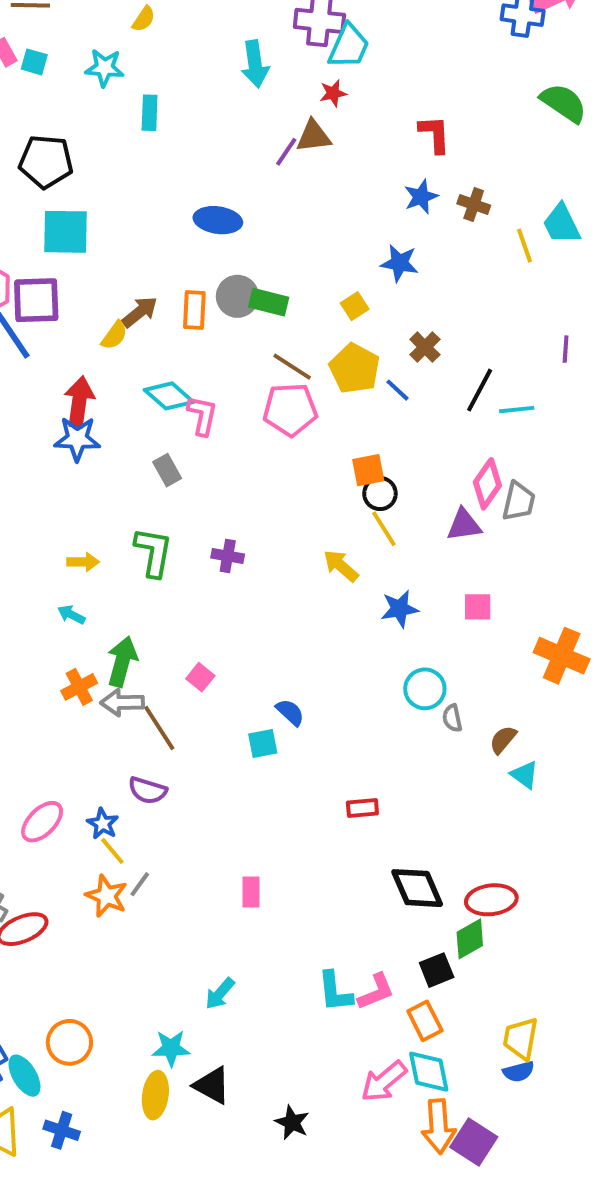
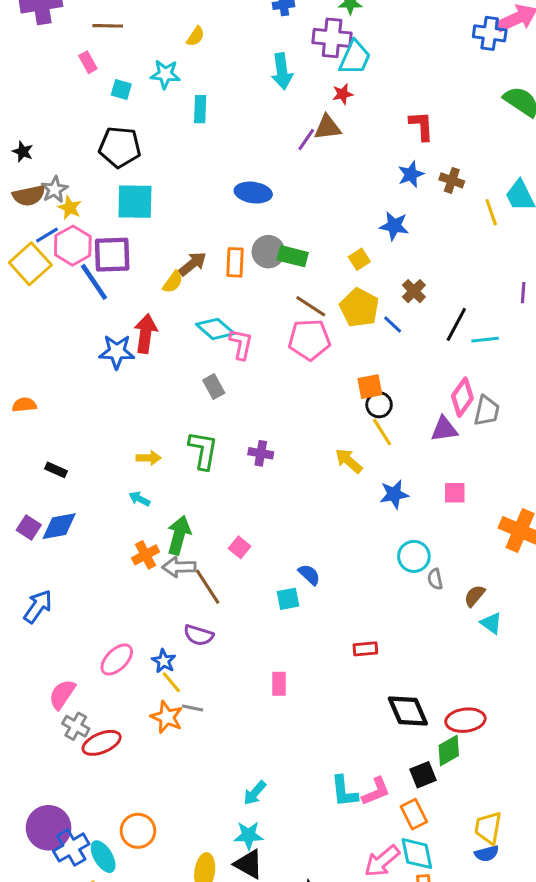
cyan square: (34, 62) -> (121, 89), moved
blue star: (77, 439) -> (117, 352), moved
gray line: (140, 884) -> (193, 708), turned 65
pink rectangle: (251, 892) -> (279, 684), moved
cyan star: (171, 1048) -> (249, 835), moved

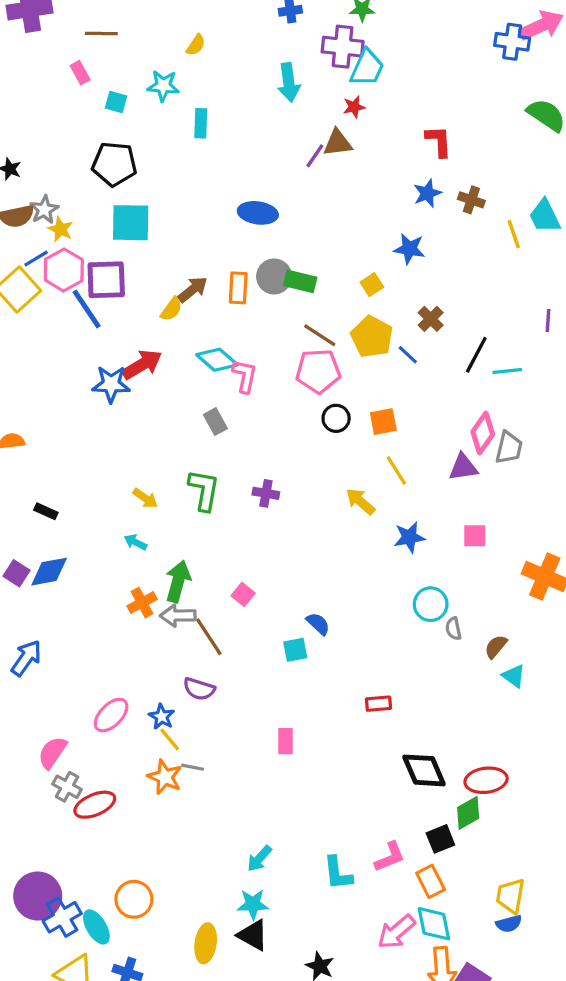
red arrow: (146, 334) -> (142, 365), turned 51
black circle: (379, 405) -> (336, 418), moved
yellow arrow: (149, 458) -> (145, 498), turned 35
cyan L-shape: (344, 791) -> (338, 873), moved

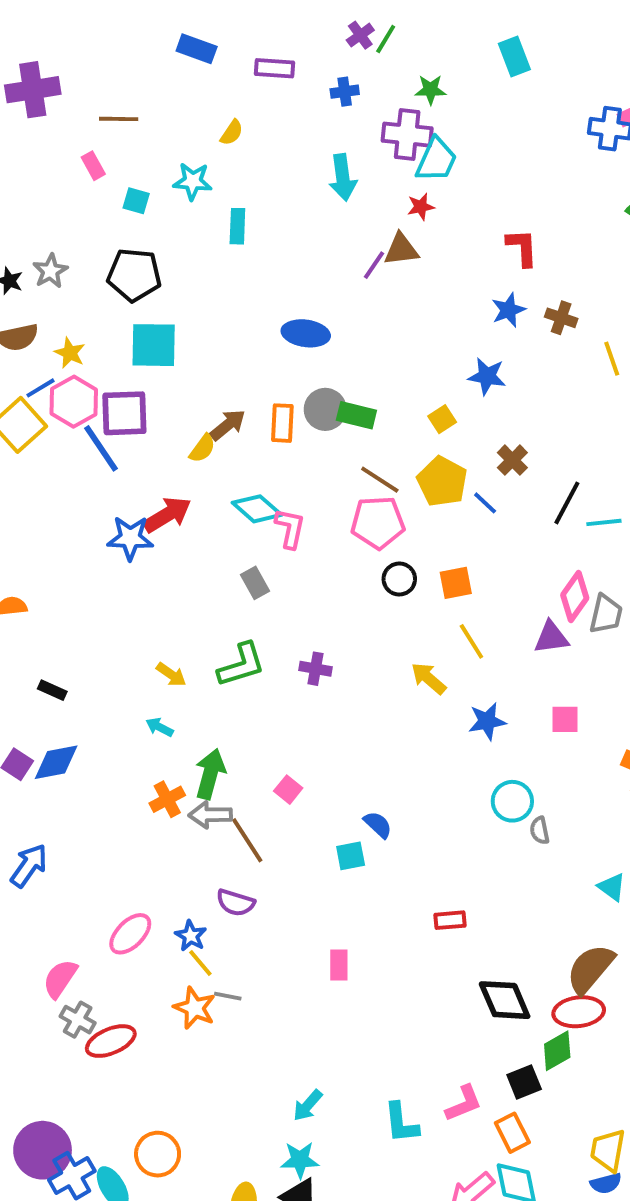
gray star: (44, 210) -> (50, 271), moved
green L-shape: (204, 490) -> (241, 665), turned 63
brown semicircle: (496, 647) -> (590, 969), moved, size x1.8

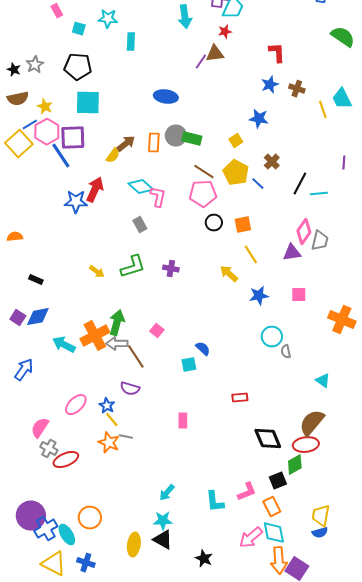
red arrow: (167, 515) -> (95, 190), turned -35
cyan arrow: (160, 727) -> (64, 345), moved, size x1.6
orange cross: (167, 799) -> (95, 336), size x1.6

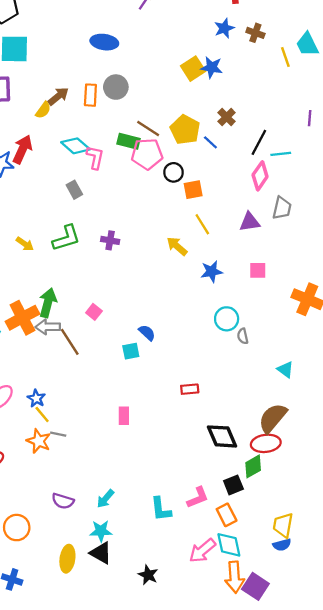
green rectangle: (192, 139) -> (129, 141), moved
yellow square: (236, 141) -> (193, 69), moved, size x1.5
black circle: (214, 223) -> (174, 172), moved
pink diamond: (304, 232) -> (260, 176), moved
purple semicircle: (130, 389) -> (63, 501), moved

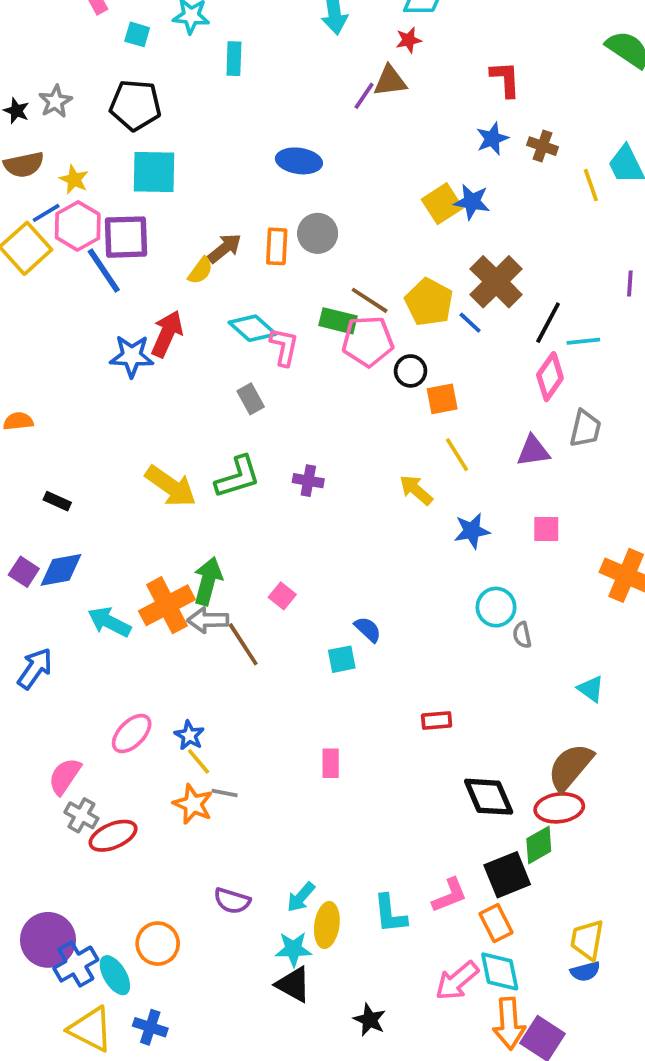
brown cross: (227, 117) -> (496, 282), size x1.8
yellow arrow: (25, 244) -> (171, 486), size x1.8
black square: (233, 485) -> (507, 875), size x1.4
yellow ellipse: (67, 559) -> (327, 925), moved

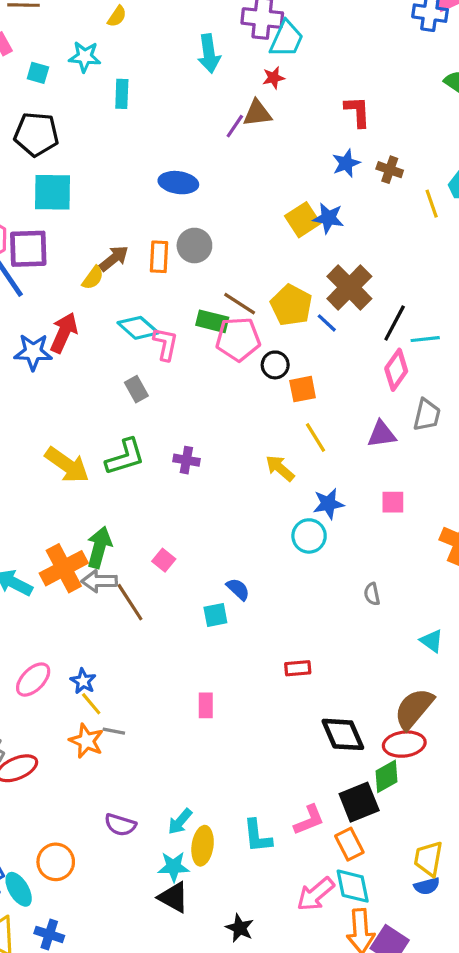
cyan circle: (496, 607) -> (309, 536), moved

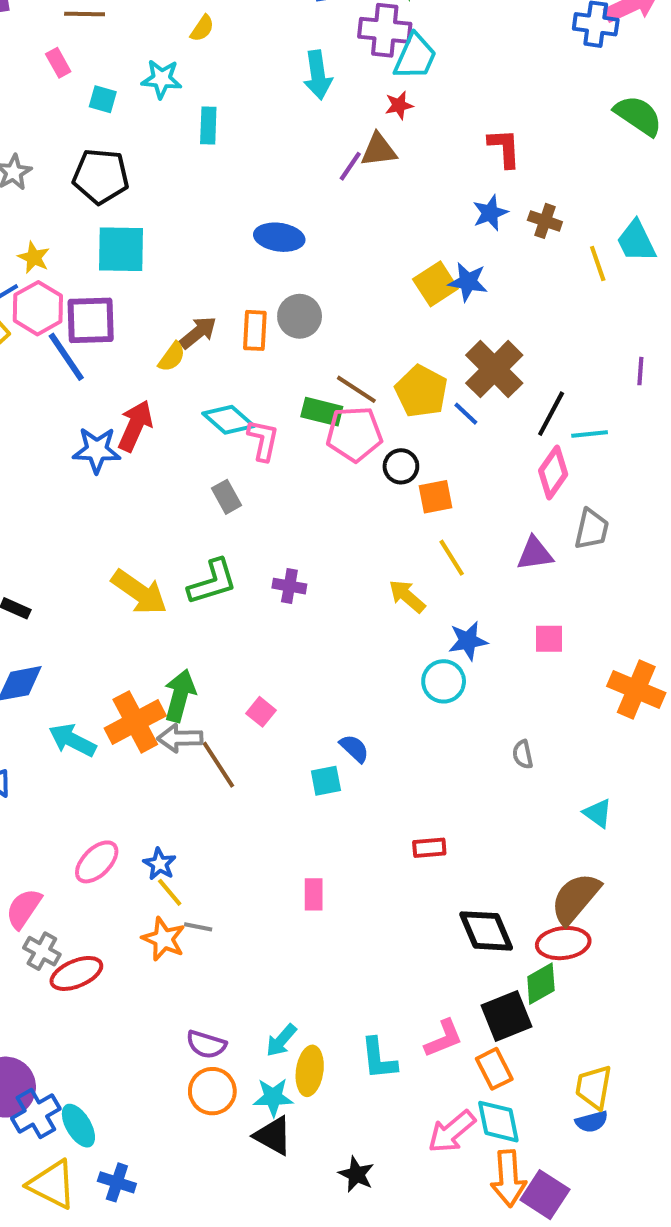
orange circle: (56, 862) -> (212, 1091), moved

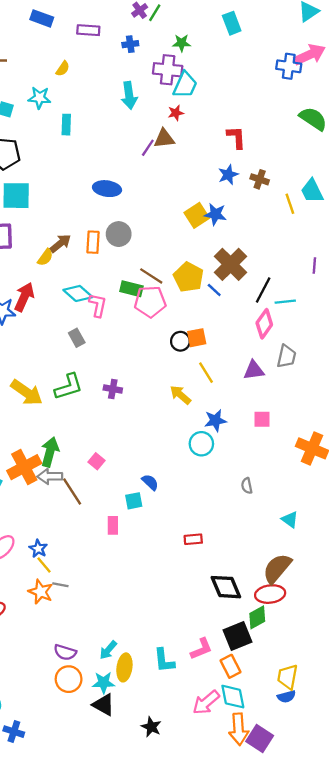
black circle: (401, 466) -> (180, 341), moved
pink rectangle: (314, 894) -> (113, 525), moved

